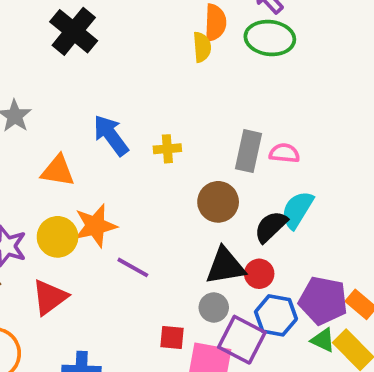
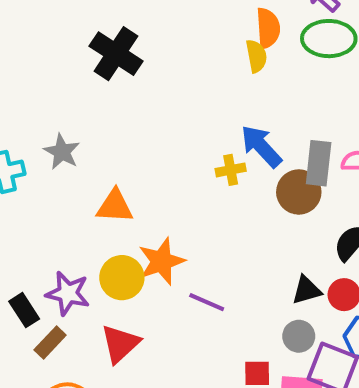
blue arrow: (111, 135) -> (261, 146), moved
brown circle: (218, 202) -> (299, 192), moved
black triangle: (225, 266) -> (307, 290), size x0.7

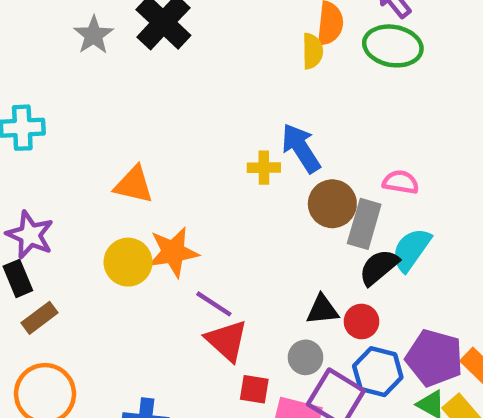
gray star: (62, 152) -> (94, 35), moved
gray rectangle: (319, 163) -> (364, 224), moved
purple star: (68, 293) -> (30, 235), moved
red triangle: (120, 344) -> (227, 340), moved, turned -45

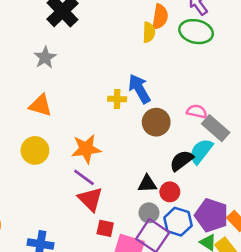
gray star: (94, 35) -> (45, 58), moved
gray rectangle: (364, 224) -> (216, 128), moved, turned -68
orange star: (173, 252) -> (86, 149), moved
gray circle: (306, 357) -> (149, 213), moved

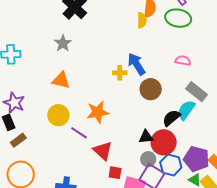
pink semicircle: (197, 111) -> (183, 61), moved
purple line: (84, 177) -> (79, 133), moved
red circle: (170, 192) -> (164, 142), size x1.6

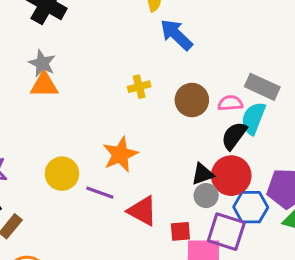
pink semicircle: (183, 61) -> (230, 103), moved
blue arrow: (136, 64) -> (176, 35), moved
orange triangle: (61, 80) -> (44, 85), moved
gray circle: (148, 159) -> (206, 196), moved
red square: (115, 173) -> (180, 231), moved

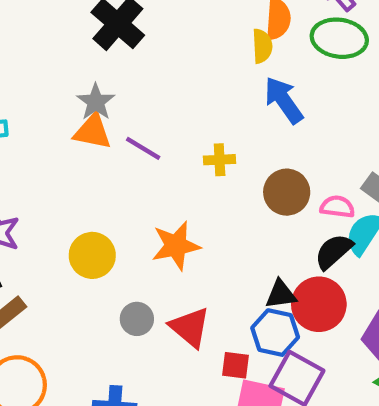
purple line: (100, 193) -> (143, 148), moved
gray circle: (206, 196) -> (137, 319), moved
blue hexagon: (251, 207) -> (275, 333), moved

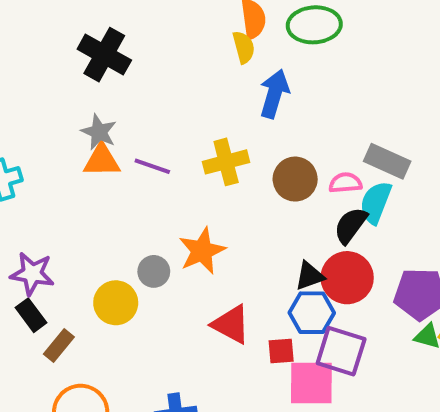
blue arrow: (284, 100) -> (274, 94), turned 63
yellow cross: (220, 160) -> (226, 162), size x1.5
yellow circle: (92, 255) -> (116, 303), moved
gray circle: (137, 319) -> (154, 271), moved

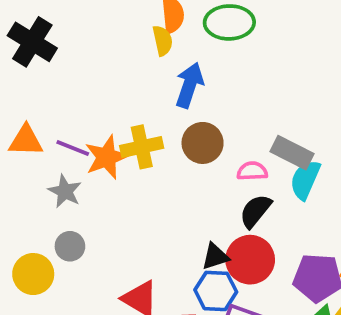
gray star: (99, 132) -> (65, 191), moved
brown circle: (295, 179) -> (203, 143), moved
cyan semicircle: (376, 203) -> (305, 180), moved
orange star: (202, 251) -> (107, 157), moved

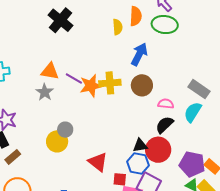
yellow semicircle: (163, 41) -> (118, 27), moved
gray rectangle: (292, 153) -> (199, 89), moved
gray star: (65, 191) -> (45, 92), moved
yellow circle: (33, 274) -> (57, 141), moved

